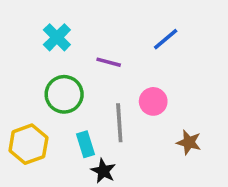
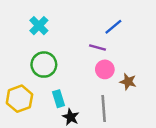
purple line: (109, 62) -> (98, 47), moved
gray line: (119, 123) -> (104, 108), moved
brown star: (189, 142) -> (128, 82), moved

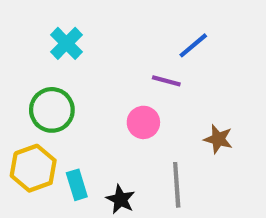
green circle: (44, 65) -> (52, 110), moved
pink circle: (105, 69) -> (143, 122), moved
cyan rectangle: (58, 99) -> (77, 185), moved

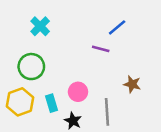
pink circle: (143, 122) -> (78, 92), moved
cyan rectangle: (77, 185) -> (51, 103), moved

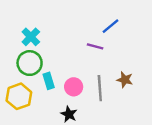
cyan cross: (40, 26) -> (31, 37), moved
cyan rectangle: (51, 103) -> (49, 81), moved
gray line: (107, 112) -> (100, 88), moved

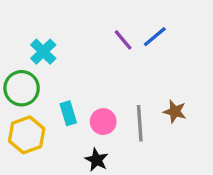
purple line: (95, 46) -> (123, 40), moved, turned 35
green circle: (30, 63) -> (22, 88), moved

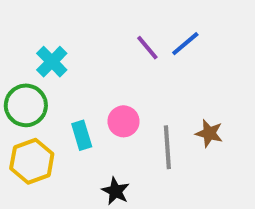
pink circle: (103, 122) -> (124, 121), moved

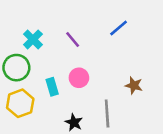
purple line: (147, 48) -> (73, 39), moved
gray line: (167, 147) -> (107, 114), moved

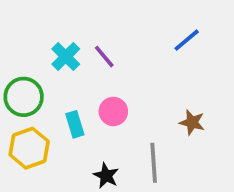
blue line: (119, 28) -> (187, 40), moved
cyan cross: (33, 39) -> (66, 57), moved

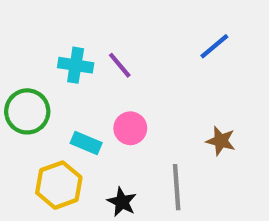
cyan cross: (66, 57) -> (76, 65), turned -36
cyan rectangle: (75, 124) -> (86, 143), turned -50
yellow hexagon: (29, 148) -> (59, 185), moved

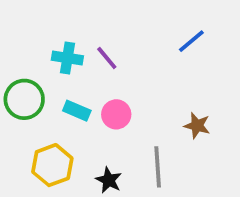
cyan rectangle: (86, 143) -> (77, 111), moved

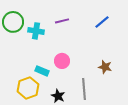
purple line: (107, 58) -> (62, 21), moved, turned -64
green circle: (24, 99) -> (13, 22), moved
cyan rectangle: (77, 111) -> (42, 71), moved

